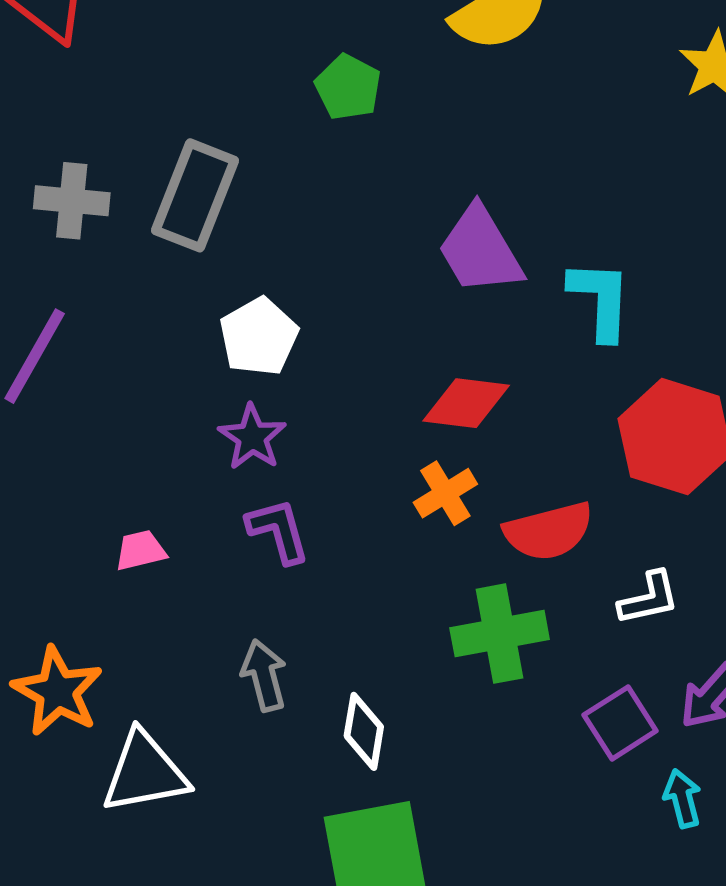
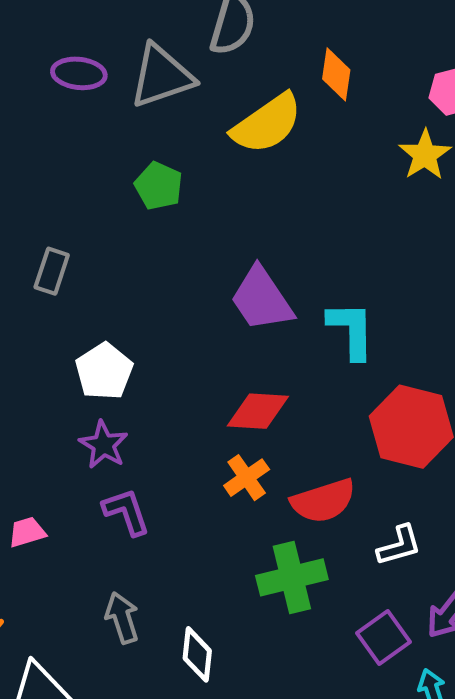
gray rectangle: (195, 195) -> (52, 271), size x0.6

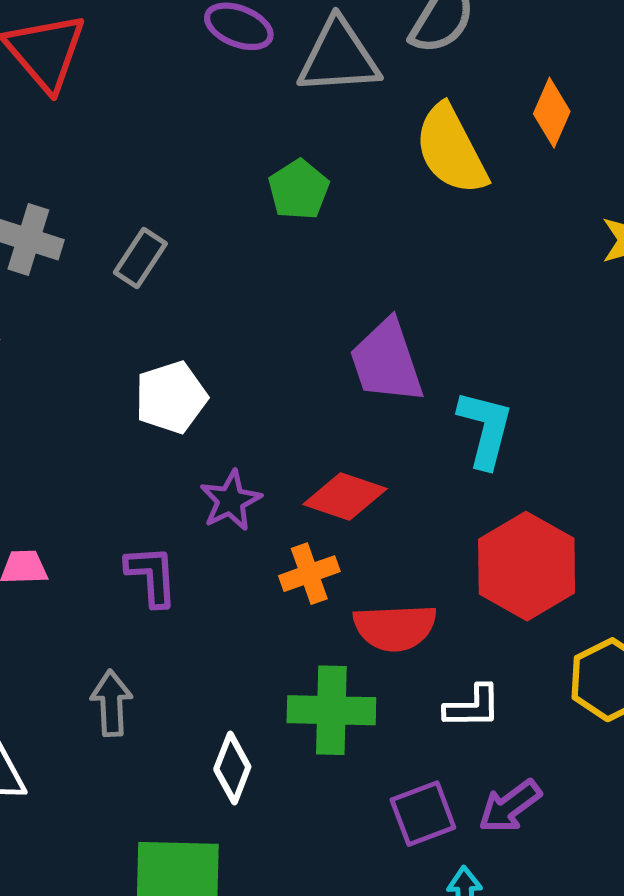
yellow semicircle: (267, 124) -> (451, 150), turned 82
purple star: (104, 445) -> (231, 501), moved
white diamond: (197, 654) -> (232, 768), moved

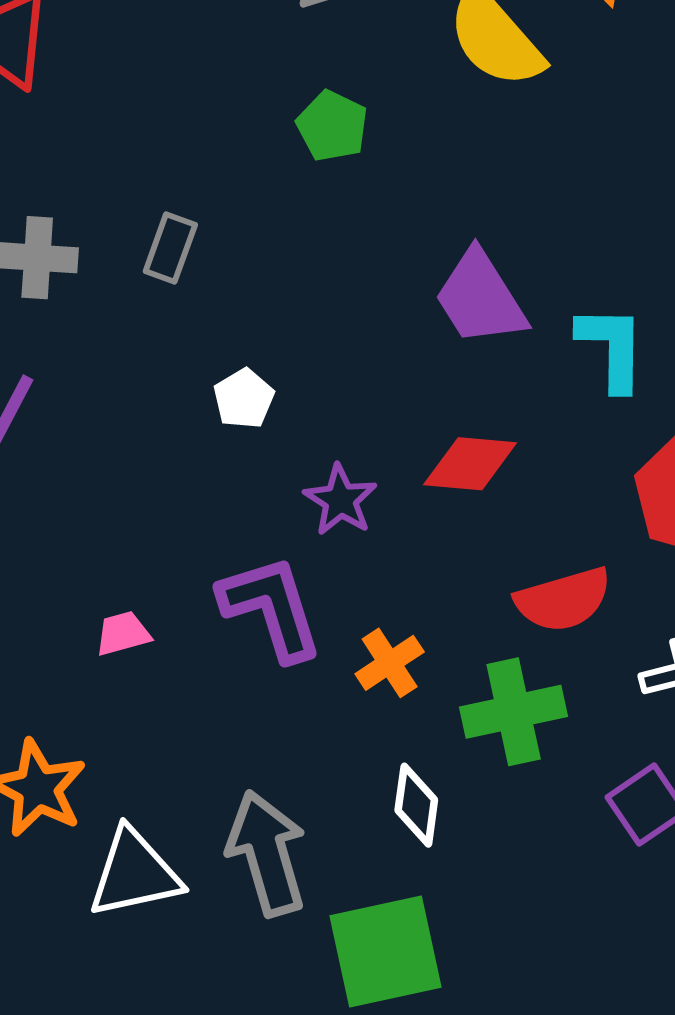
white pentagon: (171, 397) -> (244, 399), size x0.7
orange cross: (309, 574) -> (390, 663), moved
purple L-shape: (152, 576) -> (271, 608), size x1.5
gray arrow: (111, 703) -> (267, 853), moved, size x1.6

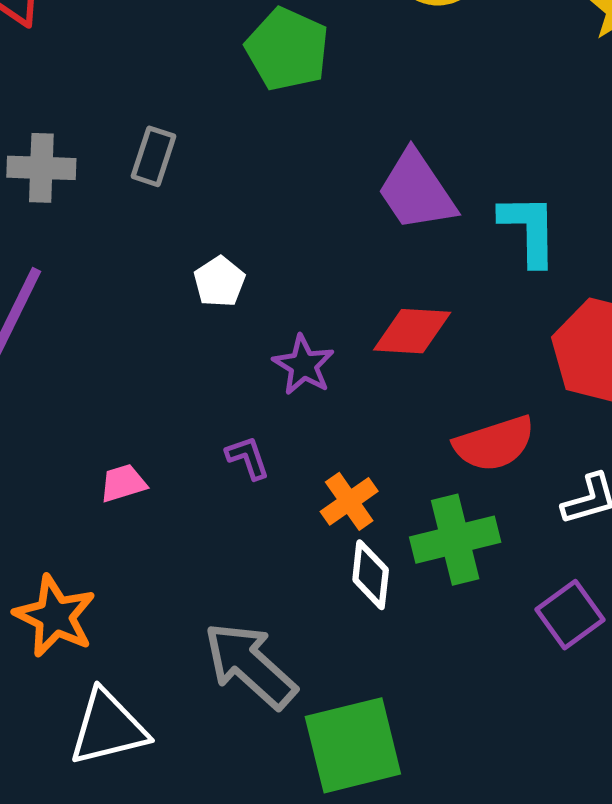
green pentagon: (332, 126) -> (287, 49), size x1.4
purple L-shape: (271, 608) -> (248, 458), size x0.5
white diamond: (416, 805) -> (371, 575), moved
gray arrow: (267, 853) -> (250, 665), turned -30
white triangle: (134, 873) -> (108, 728), moved

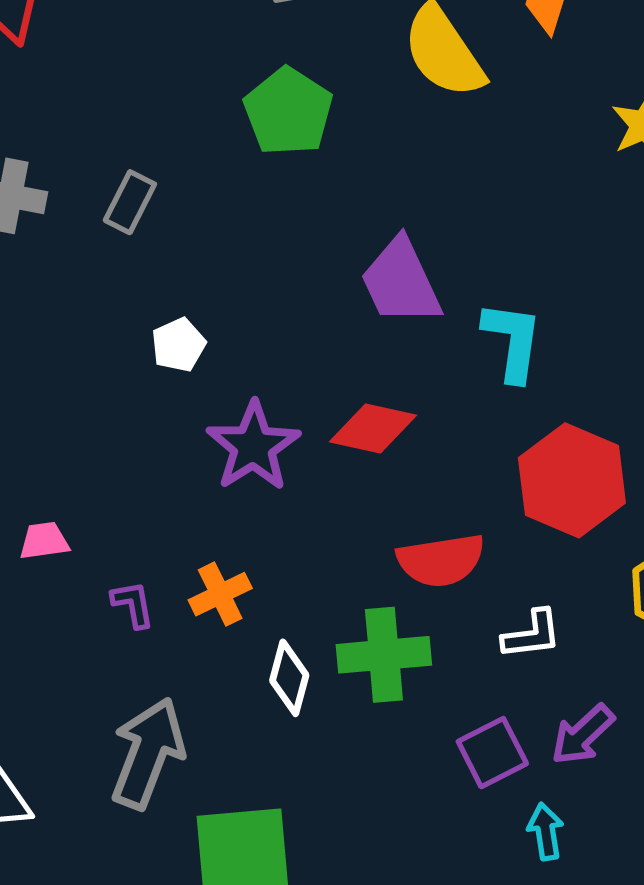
purple star: (304, 365) -> (253, 446), size x1.4
purple L-shape: (248, 458) -> (133, 604), moved
orange cross: (349, 501) -> (220, 594), moved
gray arrow: (250, 665) -> (148, 753), turned 60

